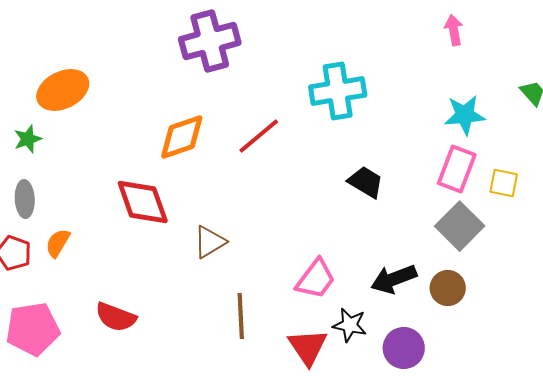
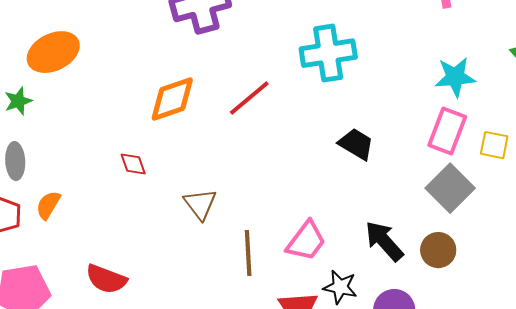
red diamond: (143, 202) -> (133, 164), size x0.5
brown triangle: (210, 242) -> (200, 204), turned -36
black arrow: (394, 279) -> (384, 241), turned 69
brown line: (241, 316) -> (248, 253), moved

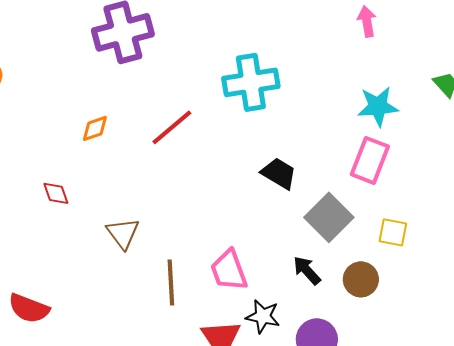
orange diamond: (172, 99) -> (95, 128), size x0.6
yellow square: (494, 145) -> (393, 232), moved
gray square: (450, 188) -> (329, 217), moved
pink trapezoid: (306, 241) -> (229, 270), turned 123
black arrow: (384, 241) -> (307, 270), size x0.7

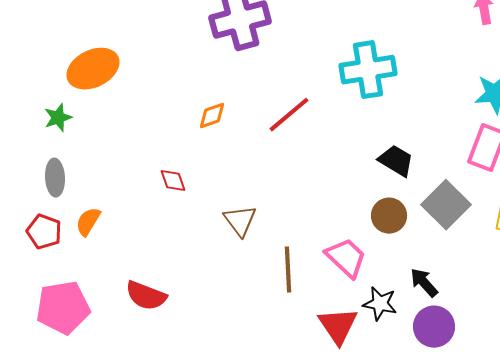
pink trapezoid: (229, 270) -> (346, 258), turned 153
black arrow: (307, 270) -> (424, 283), moved
brown circle: (361, 279) -> (389, 216), moved

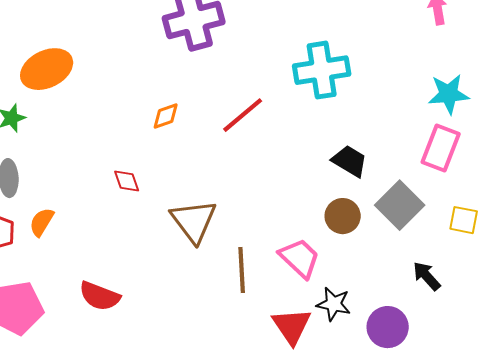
brown triangle: (240, 221) -> (194, 221), size x1.4
black arrow: (424, 283) -> (427, 276), moved

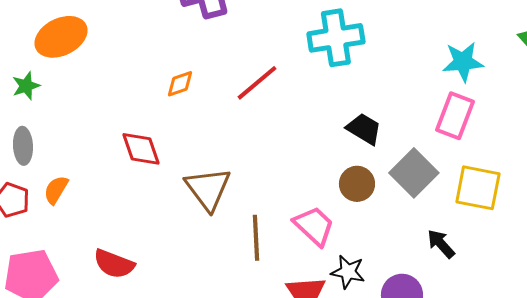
red diamond: (127, 181) -> (141, 149), size x1.5
yellow square: (464, 220) -> (478, 188), size x1.6

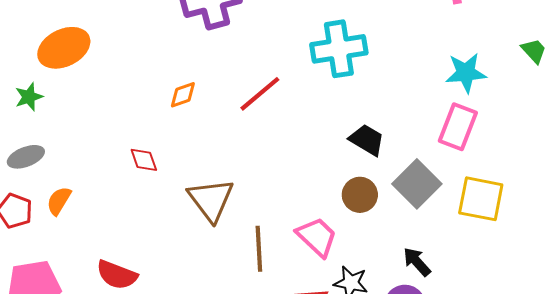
gray ellipse: (23, 146) -> (26, 157), turned 72
red diamond: (141, 149) -> (144, 160), size x0.7
black arrow: (441, 244) -> (417, 262), moved

